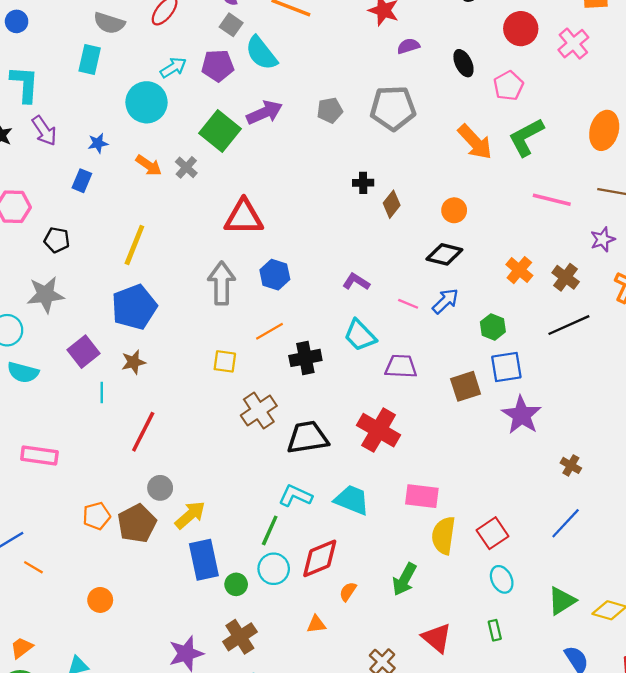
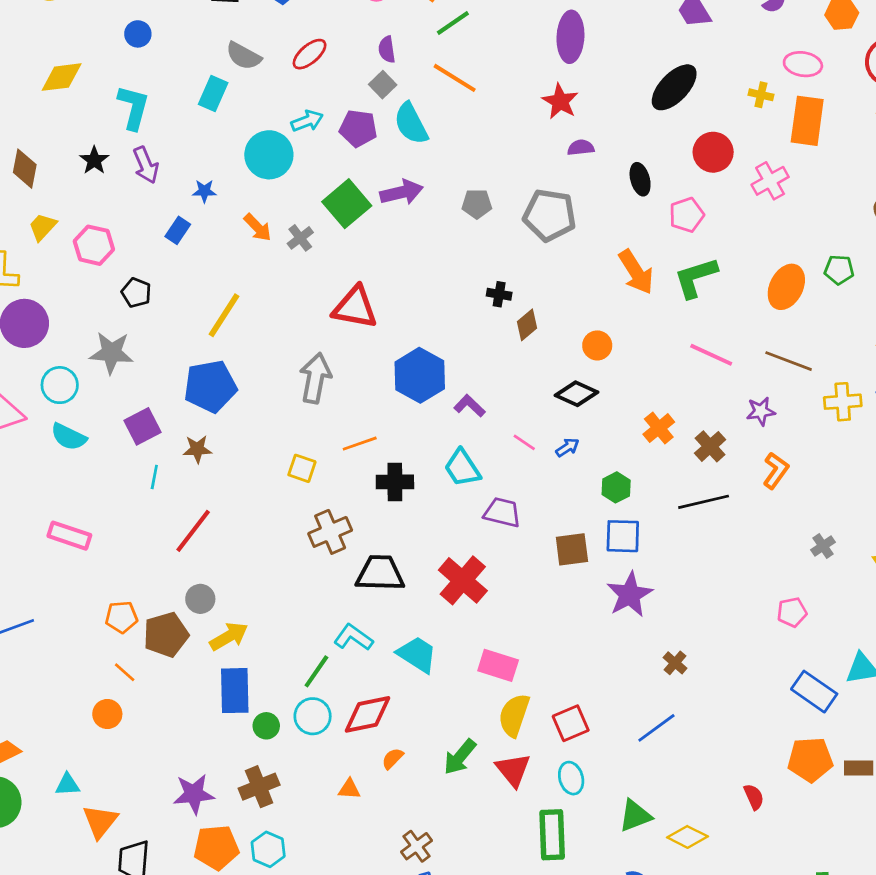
blue hexagon: (275, 275) -> (420, 375), moved, size x1.5
blue arrow: (445, 301) -> (567, 447), size x0.7
orange line: (33, 567) -> (125, 672), moved
green rectangle: (495, 630) -> (552, 835), size x2.0
red triangle: (437, 638) -> (513, 770), moved

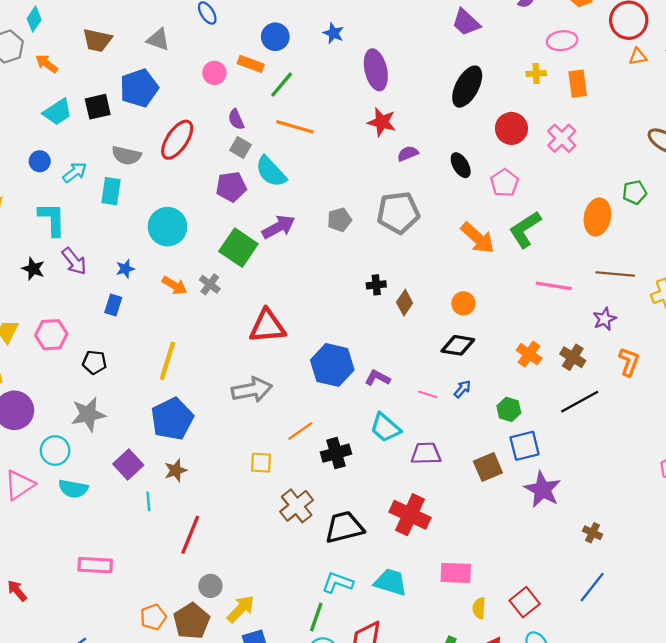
red ellipse: (310, 54) -> (177, 140), size x1.4
cyan arrow: (307, 121) -> (75, 172), moved
orange rectangle: (807, 121) -> (578, 84), size x0.7
gray arrow: (315, 378) -> (252, 390), turned 84
yellow semicircle: (514, 715) -> (479, 608), size x0.6

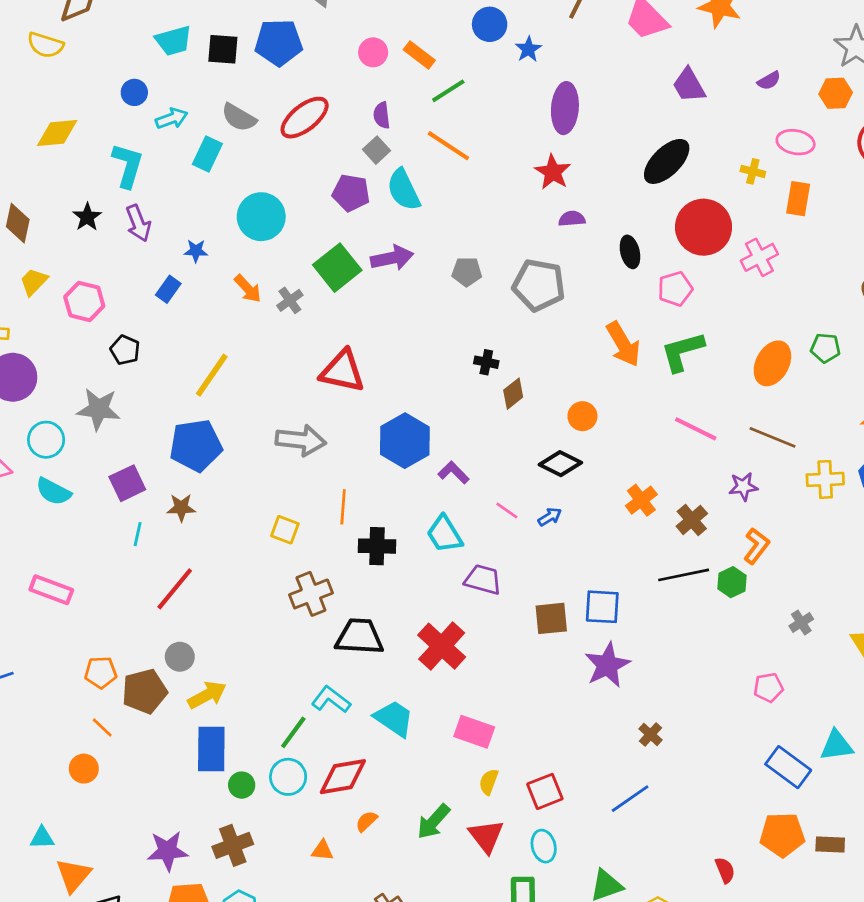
blue circle: (275, 37) -> (490, 24), moved
red circle: (511, 128) -> (704, 227), size x1.4
green hexagon: (509, 409) -> (732, 582), moved
orange line: (300, 431) -> (343, 507), turned -68

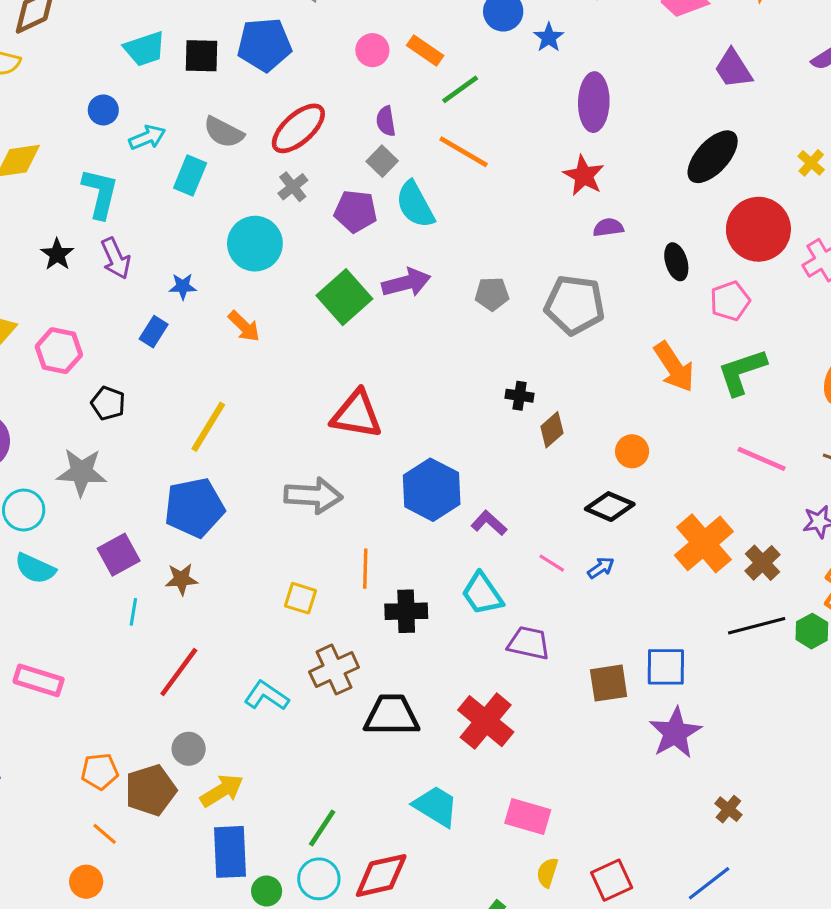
yellow cross: (753, 171) -> (811, 163), turned 30
gray cross: (290, 300) -> (293, 187), moved
orange cross: (641, 500) -> (704, 543), size x1.6
cyan L-shape: (331, 700) -> (266, 696), moved

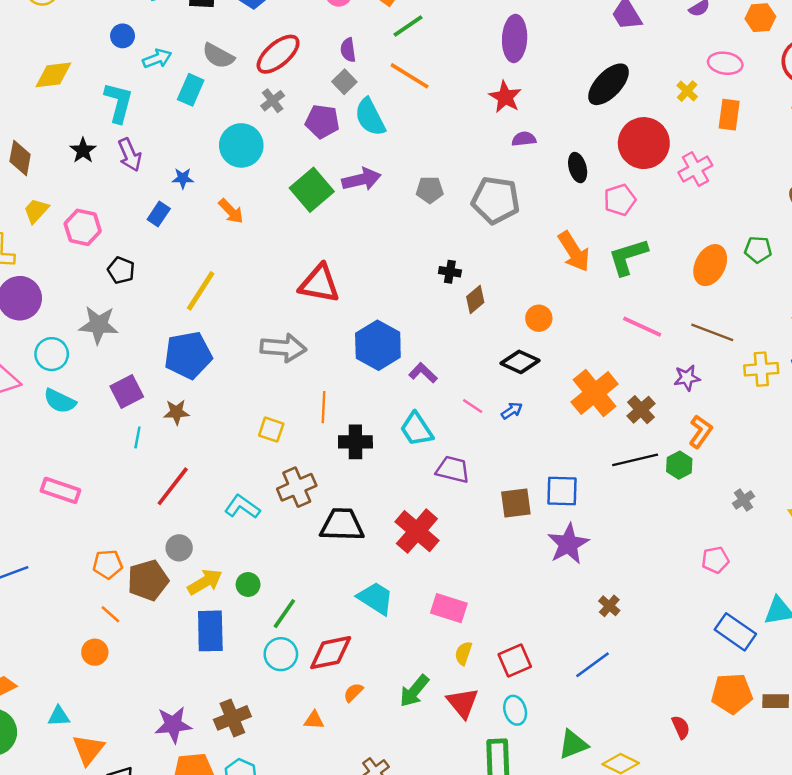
green circle: (267, 891) -> (248, 585), moved

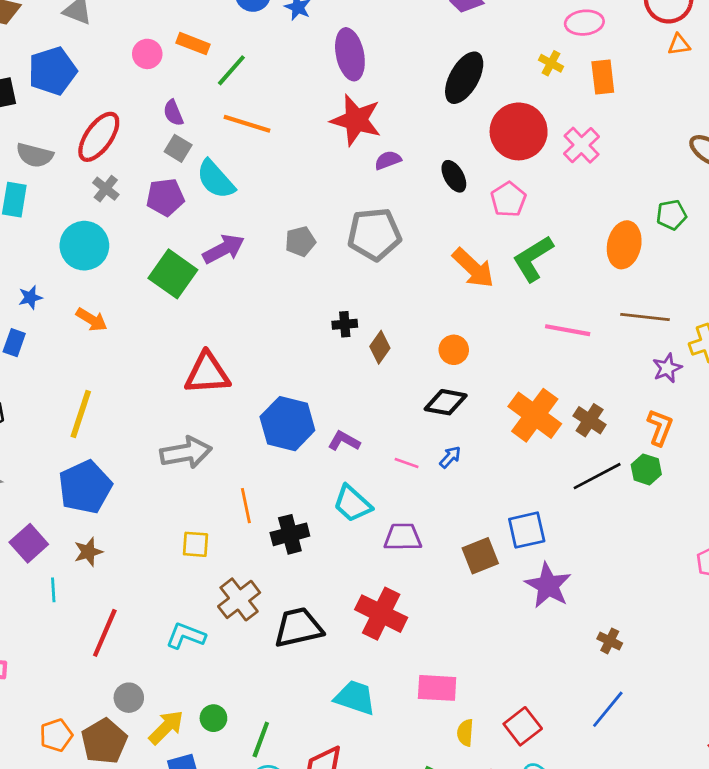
red star: (505, 97) -> (356, 120), size x1.4
purple star: (687, 378) -> (667, 368), moved

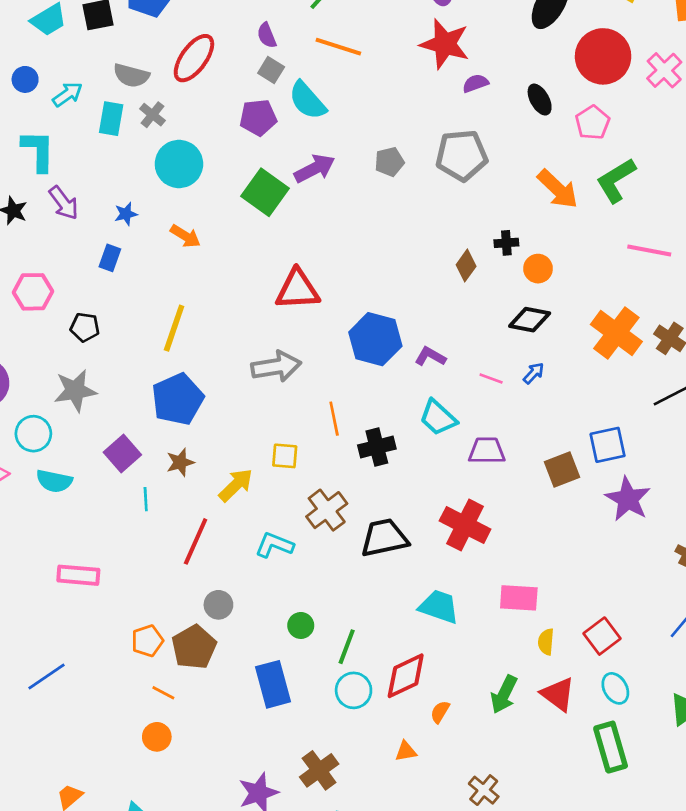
gray cross: (106, 189) -> (152, 115), moved
black cross: (345, 324) -> (506, 243), moved
yellow arrow: (166, 727) -> (236, 485), moved

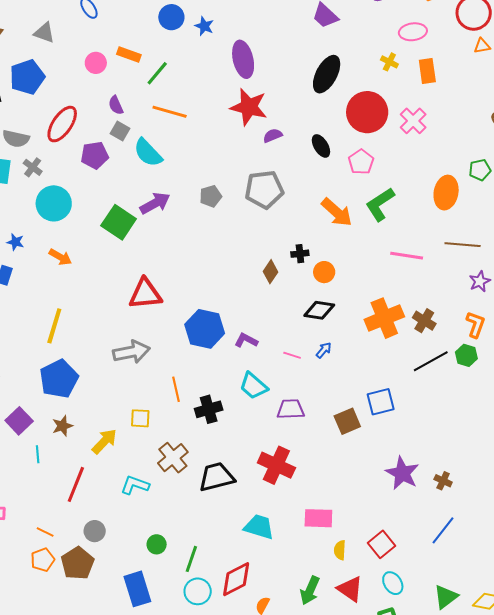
purple pentagon: (258, 118) -> (95, 155), moved
blue star: (126, 214) -> (15, 242), turned 30
orange cross: (616, 333) -> (384, 318), turned 33
purple star: (628, 499) -> (402, 473), moved
orange line: (163, 693) -> (45, 532), moved

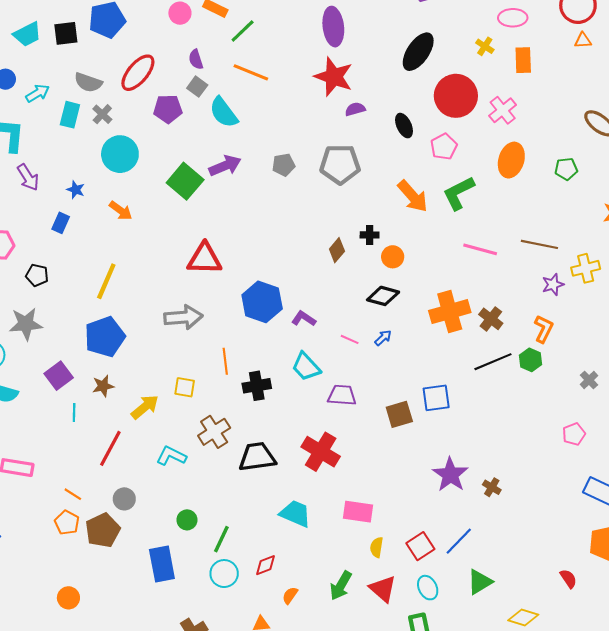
orange ellipse: (446, 193) -> (511, 160), moved
blue line: (443, 530) -> (459, 541), moved
orange pentagon: (43, 560) -> (67, 523), turned -30
red diamond: (236, 579) -> (266, 565), size x0.6
green triangle: (446, 597) -> (480, 582), moved

